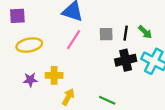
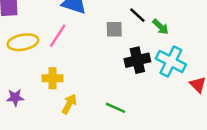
black line: (126, 33) -> (137, 15), moved, turned -56
pink line: (74, 40) -> (58, 36), moved
purple star: (30, 80) -> (15, 97), moved

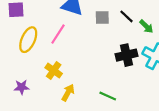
gray square: (114, 29) -> (102, 18), moved
yellow ellipse: (23, 42) -> (28, 40), turned -55
yellow cross: (52, 78) -> (54, 71), turned 35

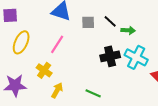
green arrow: (146, 26) -> (128, 30), turned -40
pink line: (58, 34) -> (57, 44), moved
purple star: (22, 87) -> (15, 85), size x1.6

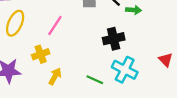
cyan cross: (136, 57) -> (125, 70), moved
yellow cross: (44, 70) -> (41, 54), turned 35

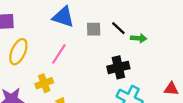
red triangle: (166, 60) -> (171, 89), turned -40

